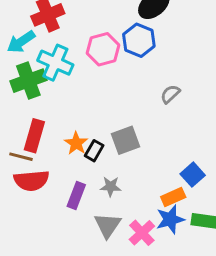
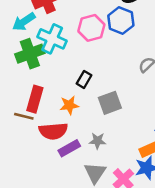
orange star: (76, 143) -> (69, 105), turned 30
black rectangle: (94, 151) -> (84, 79), moved
red semicircle: (31, 181) -> (53, 131), moved
purple rectangle: (76, 195) -> (69, 148), turned 40

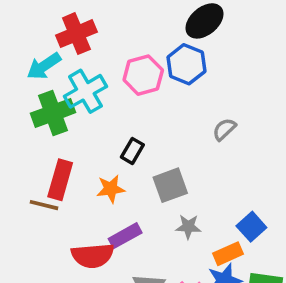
cyan cross: (52, 39) -> (85, 91), turned 36
red semicircle: (53, 131) -> (93, 256), moved
gray star: (98, 141) -> (188, 227), moved
purple rectangle: (69, 148) -> (125, 236), moved

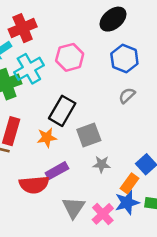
blue hexagon: (186, 64) -> (124, 59), moved
black rectangle: (132, 151) -> (62, 111), size x1.6
orange rectangle: (228, 254) -> (130, 183), turned -30

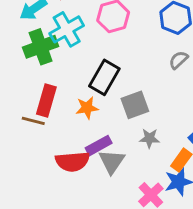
gray triangle: (74, 208) -> (112, 162), moved

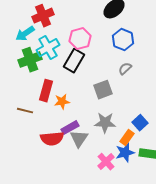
black rectangle: (104, 77) -> (74, 61), moved
red rectangle: (46, 101) -> (46, 91), moved
gray square: (135, 105) -> (103, 90), moved
gray star: (149, 138) -> (105, 123), size x1.5

